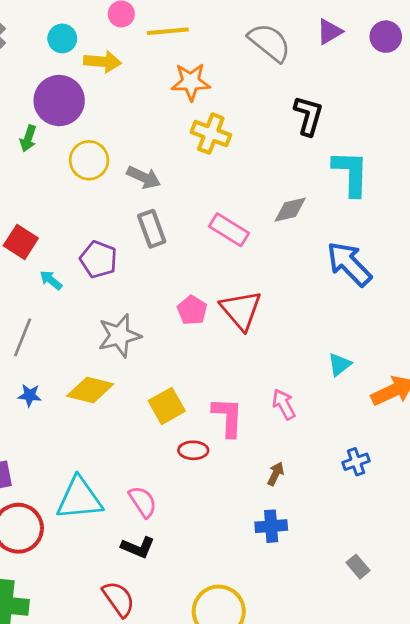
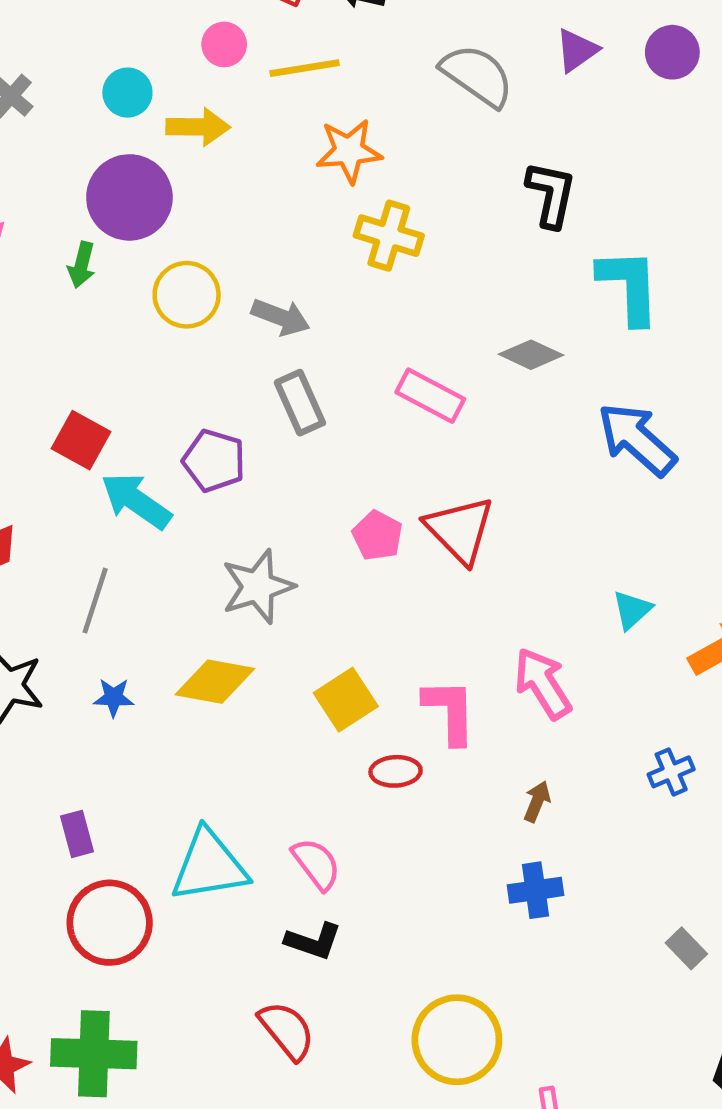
gray diamond: (290, 210) -> (531, 355), turned 42
cyan arrow: (51, 280) -> (136, 501), size x1.8
pink arrow: (284, 404) -> (543, 683), size x1.4

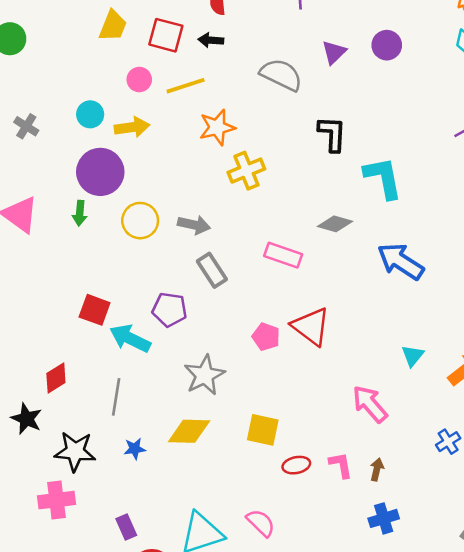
yellow cross: (389, 236) -> (246, 171), turned -30
yellow square: (346, 700) -> (263, 430), turned -36
pink L-shape: (450, 711) -> (341, 465), moved, size x0.7

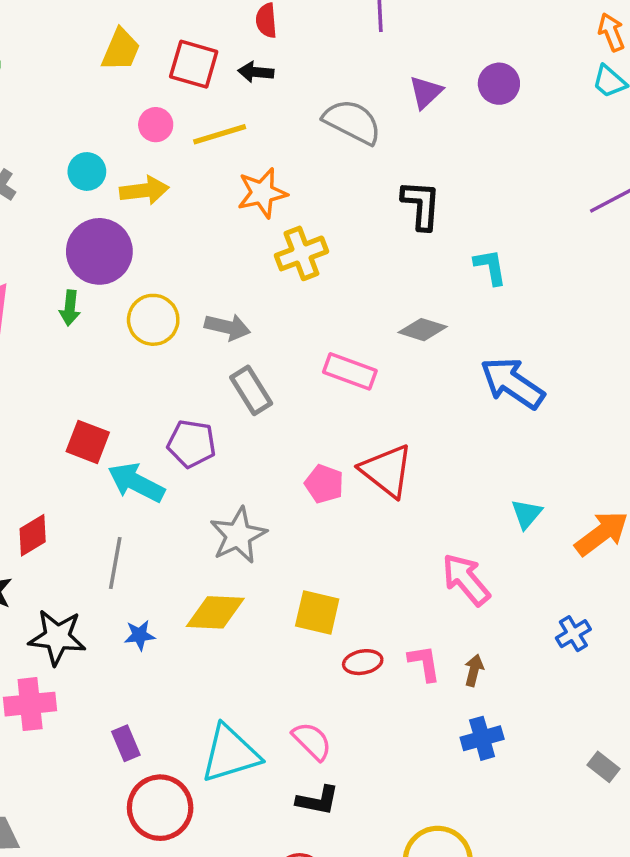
cyan L-shape: (383, 178) -> (490, 267), size x0.6

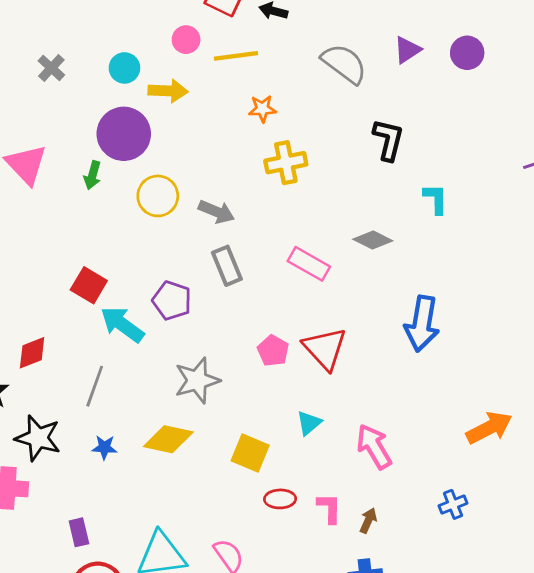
orange star: (262, 193) -> (262, 109), size x0.7
blue arrow: (512, 383) -> (422, 324), moved, turned -124
cyan triangle: (527, 514) -> (309, 423), moved

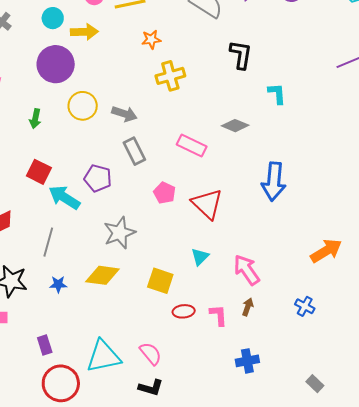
green arrow: (92, 175) -> (35, 119), moved
pink pentagon: (273, 351) -> (164, 193), moved
blue cross: (453, 504) -> (305, 306), turned -36
brown arrow: (368, 521) -> (248, 307), moved

